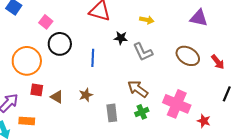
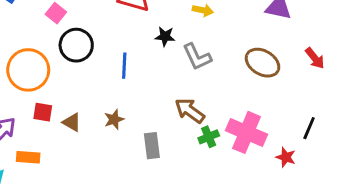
red arrow: (218, 62) -> (315, 58), moved
black line: (227, 94) -> (309, 128), moved
green cross: (142, 112) -> (209, 137), moved

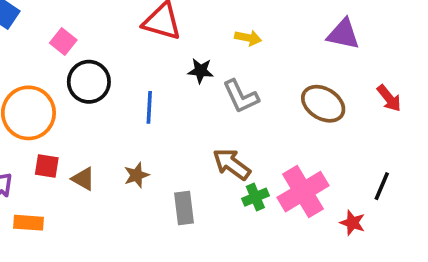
pink cross: (246, 132) -> (303, 192), turned 36

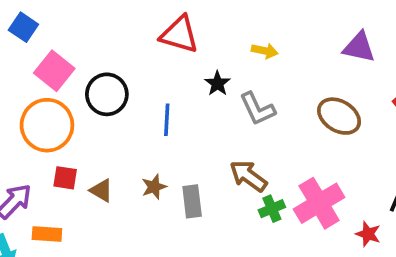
pink square: (63, 41) -> (54, 71), moved, size x1.5
black star: (201, 71) -> (217, 83), turned 30
gray rectangle: (184, 208) -> (192, 201), moved

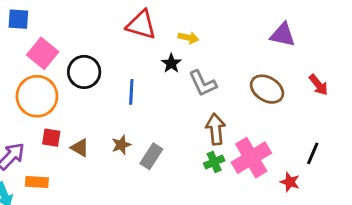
blue square: (23, 27) -> (18, 19), turned -30
yellow arrow: (265, 51) -> (188, 38), moved
brown arrow: (248, 176) -> (216, 129), moved, turned 48
gray rectangle: (192, 201) -> (151, 156), turned 40

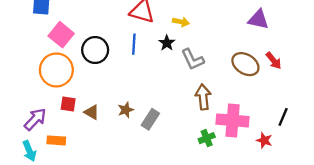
red arrow: (318, 85) -> (274, 61), moved
blue line: (131, 92) -> (134, 44), moved
pink cross: (251, 158) -> (233, 120), turned 36
green cross: (214, 162) -> (207, 138), moved

